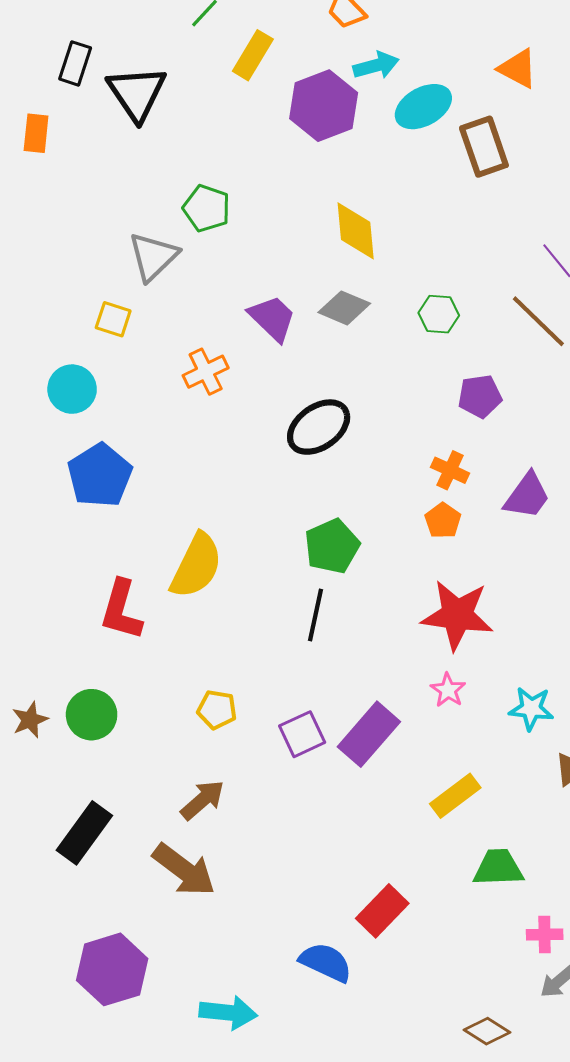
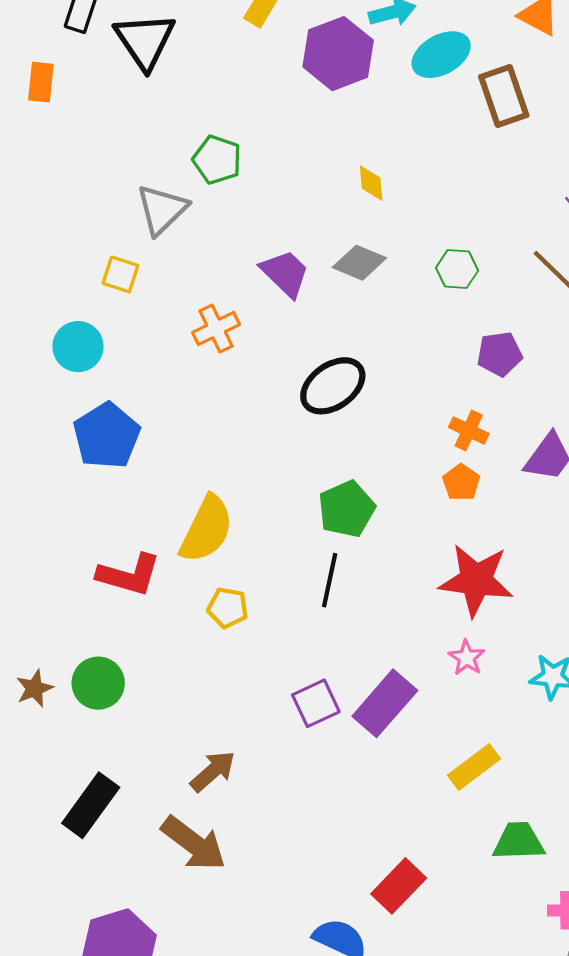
yellow diamond: (356, 231) -> (371, 183), size x0.6
red L-shape: (121, 610) -> (129, 575), turned -90
yellow pentagon: (217, 710) -> (228, 608), moved

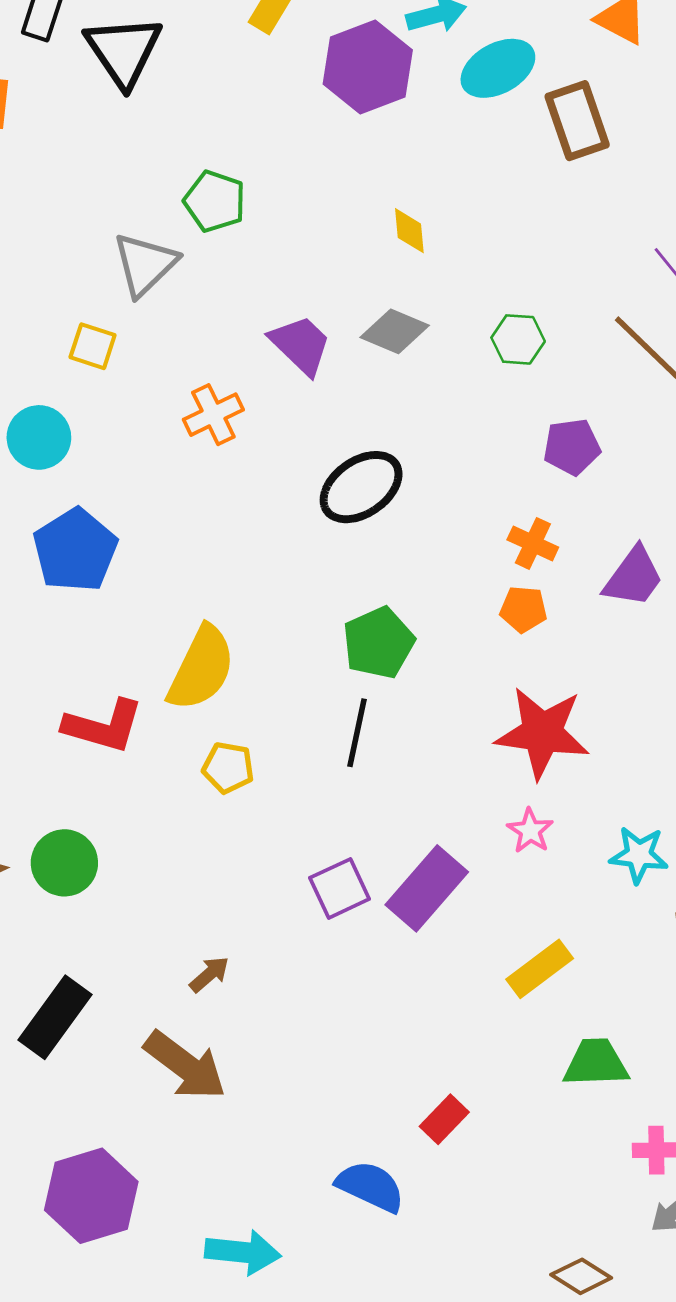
orange pentagon: (461, 482) -> (523, 609), turned -30
brown arrow: (213, 771) -> (209, 974), size x0.7
red rectangle: (399, 886) -> (444, 1119), size x0.7

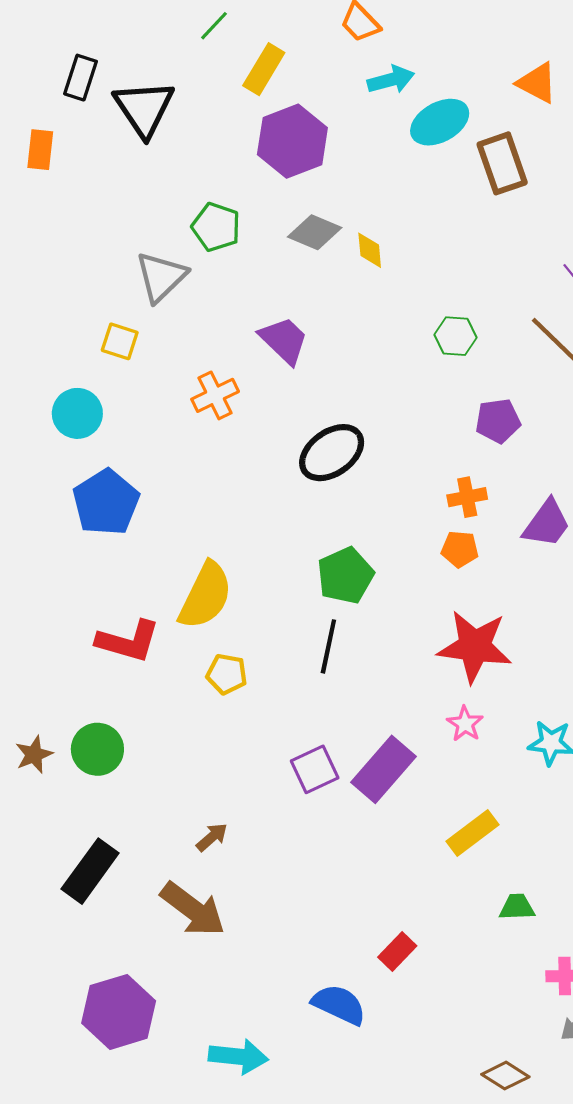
purple hexagon: (368, 67) -> (292, 141), moved
gray diamond: (395, 331) -> (315, 232), moved
orange cross: (533, 543) -> (467, 497), turned -36
green trapezoid: (596, 1063) -> (517, 907), size x0.7

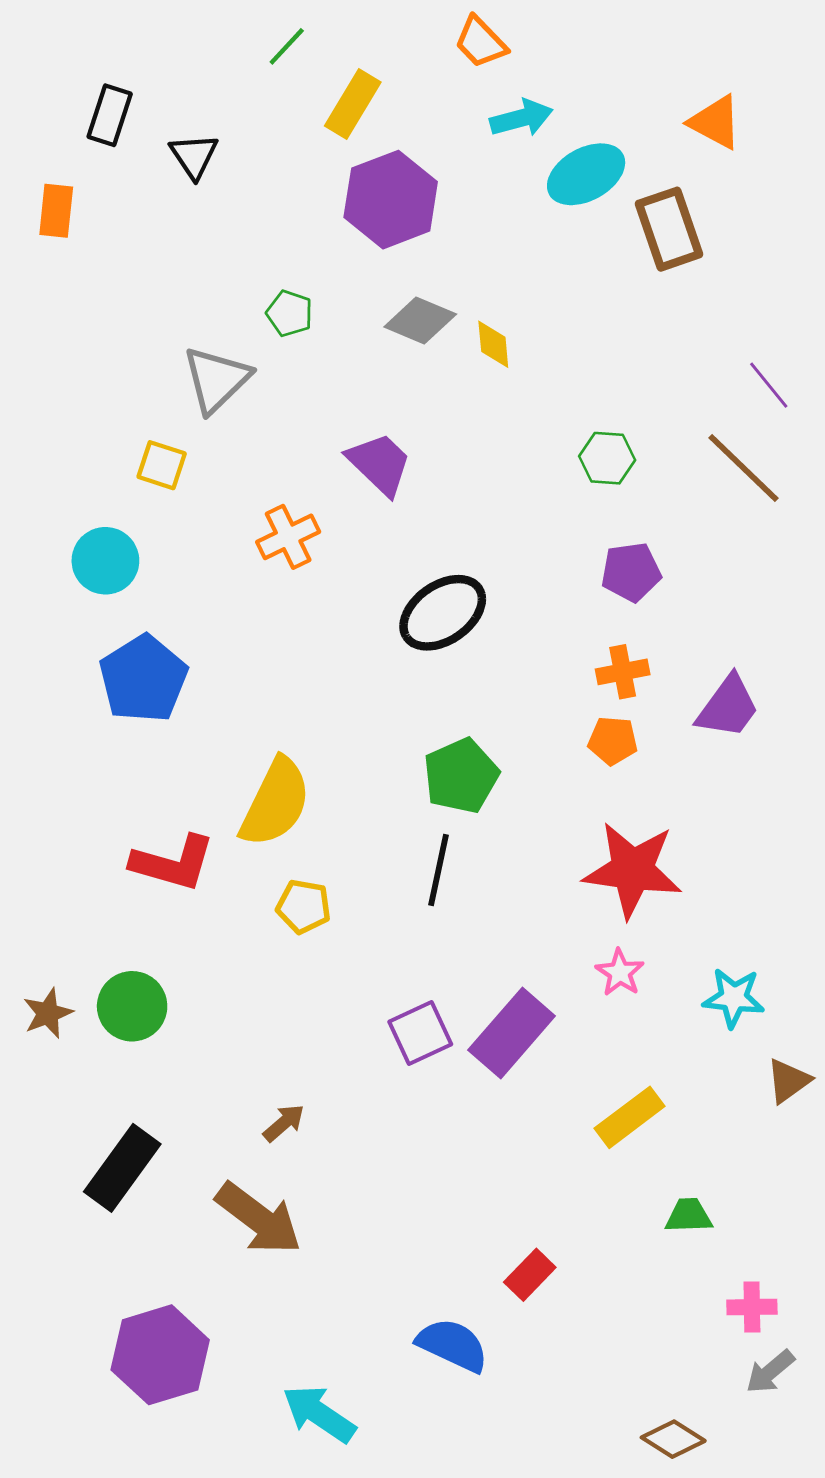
black triangle: (144, 108) -> (194, 156), size x0.6
green pentagon: (216, 227) -> (290, 313), size x0.7
purple pentagon: (498, 421) -> (631, 572), moved
cyan arrow: (238, 1056) -> (319, 1414), turned -152

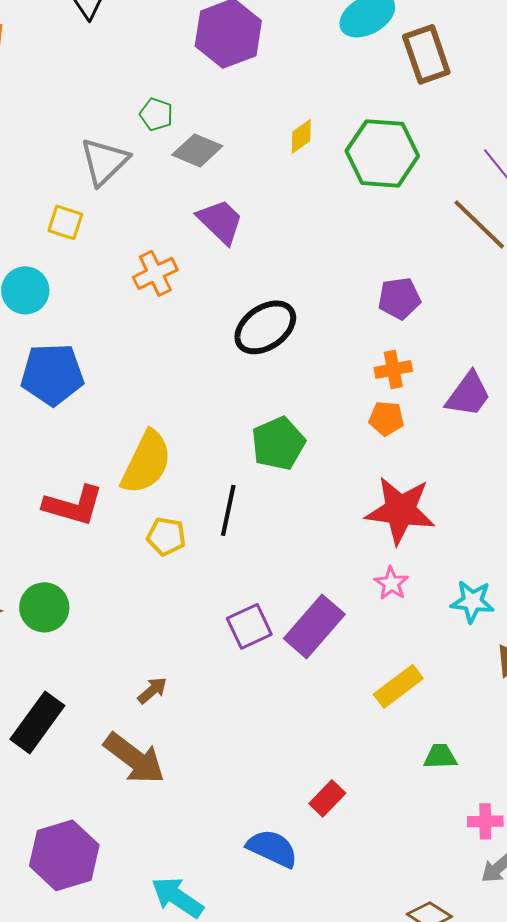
gray diamond: (420, 320) -> (197, 150), moved
yellow diamond: (493, 344) -> (301, 136), turned 60
green hexagon: (607, 458) -> (382, 153), moved, size x1.8
blue pentagon: (143, 679) -> (52, 374), turned 30
black line: (438, 870) -> (228, 510), moved

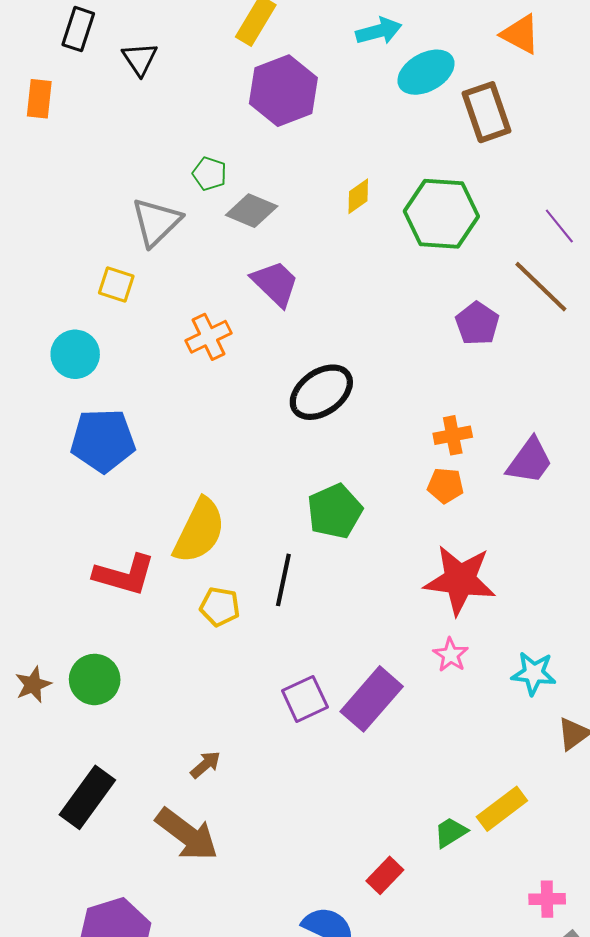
purple pentagon: (399, 298) -> (477, 323), moved, turned -30
yellow rectangle: (398, 686) -> (502, 809), moved
green trapezoid: (440, 756) -> (451, 832), moved, turned -30

